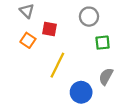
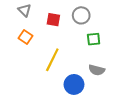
red square: (49, 29) -> (53, 20), moved
gray semicircle: (106, 76) -> (97, 70), turned -105

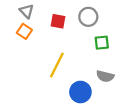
orange square: (26, 37) -> (24, 31), moved

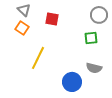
gray circle: (88, 17) -> (99, 15), moved
yellow line: (57, 65) -> (38, 58), moved

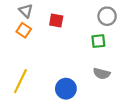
yellow line: (38, 58) -> (20, 81), moved
blue circle: (72, 82) -> (66, 89), moved

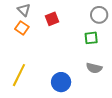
red square: (56, 20) -> (52, 19), turned -32

